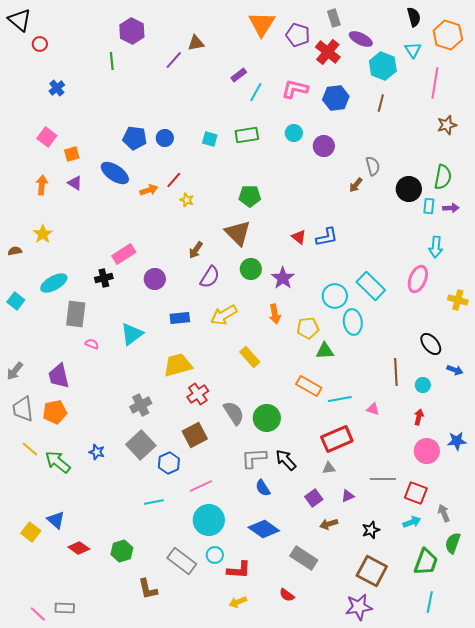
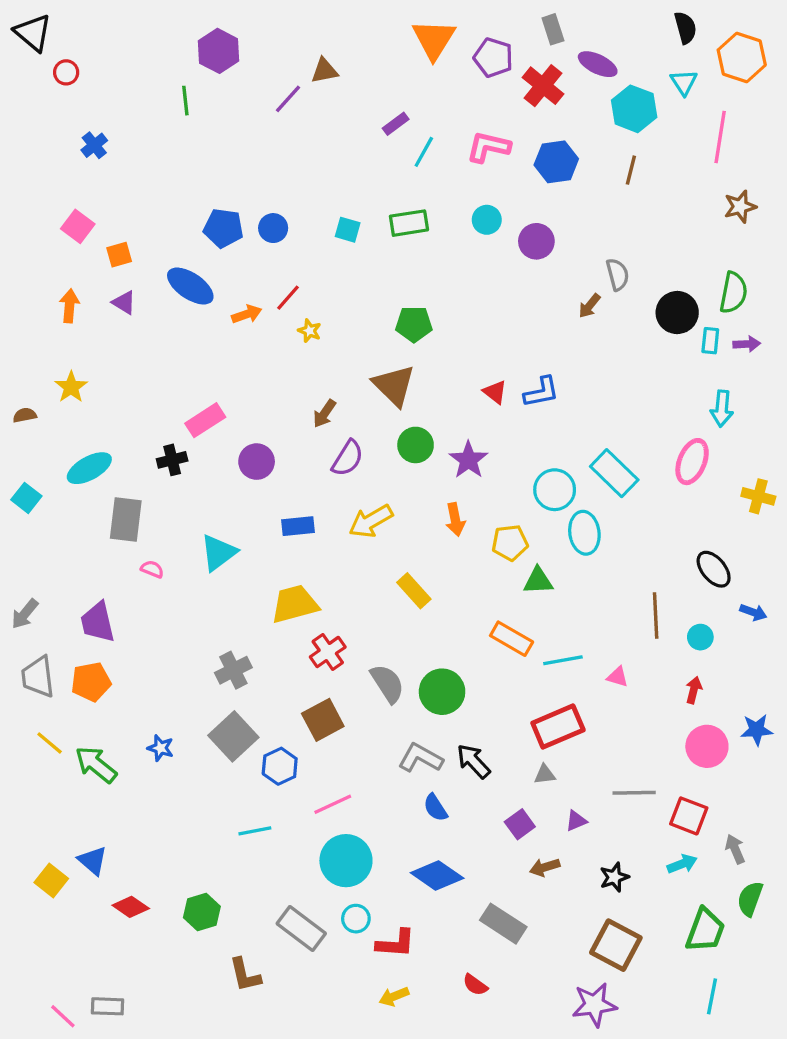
gray L-shape: (254, 458) -> (420, 758), turned 32

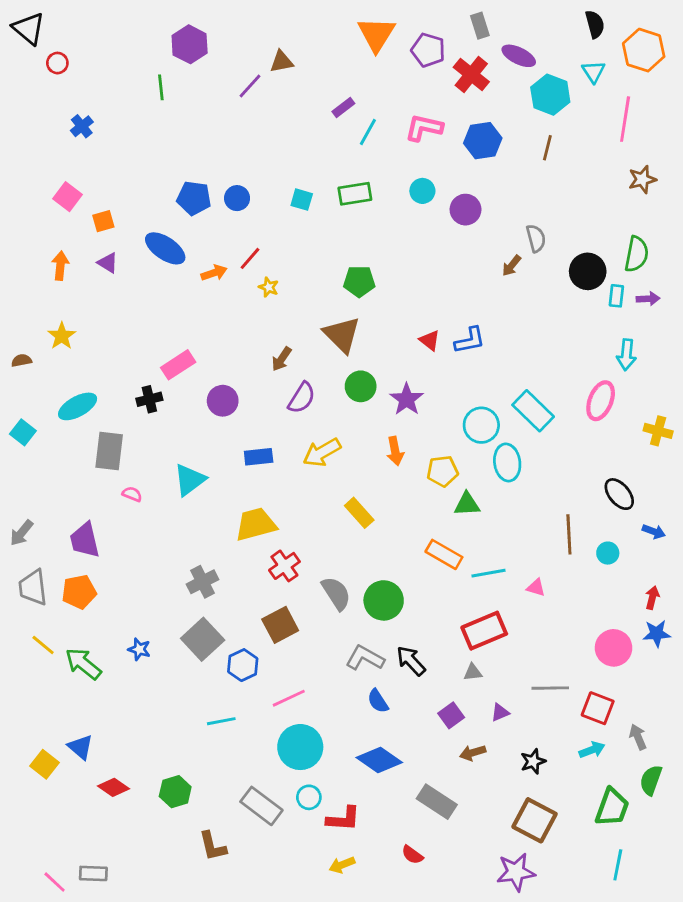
red arrow: (694, 690) -> (652, 598), moved

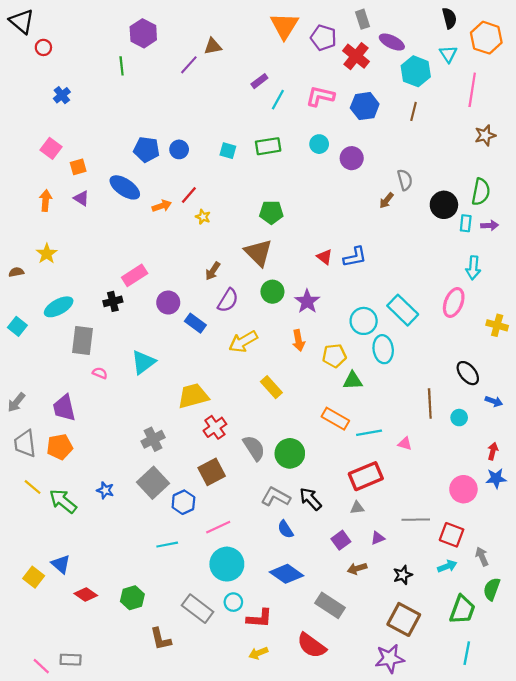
blue rectangle: (259, 457) -> (195, 323), moved, turned 42
red semicircle: (412, 855) -> (312, 645), size x1.8

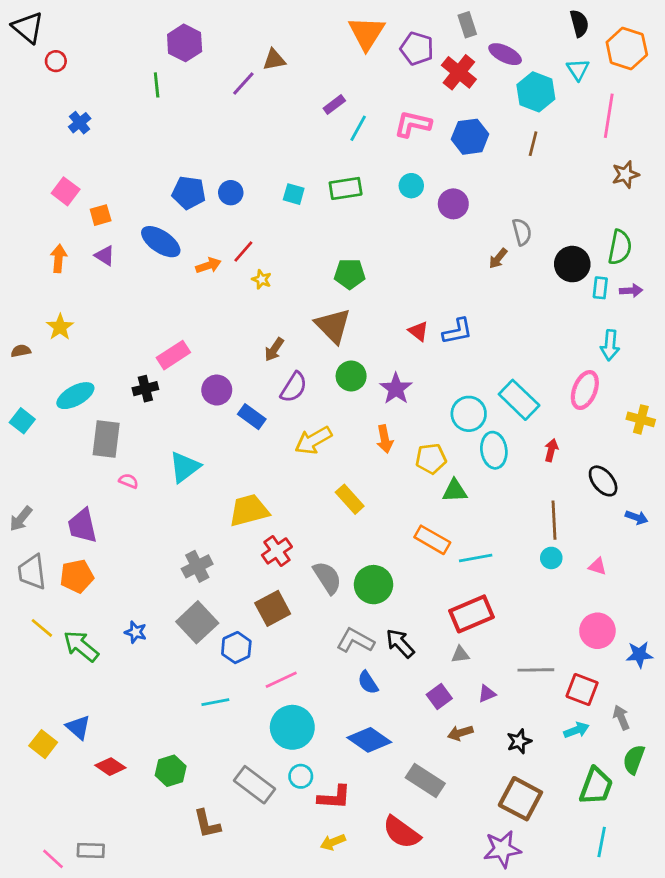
cyan circle: (459, 418) -> (551, 558), moved
pink triangle: (405, 444) -> (597, 566), moved
red arrow: (493, 451) -> (551, 450), moved
blue star: (496, 478) -> (639, 655), moved

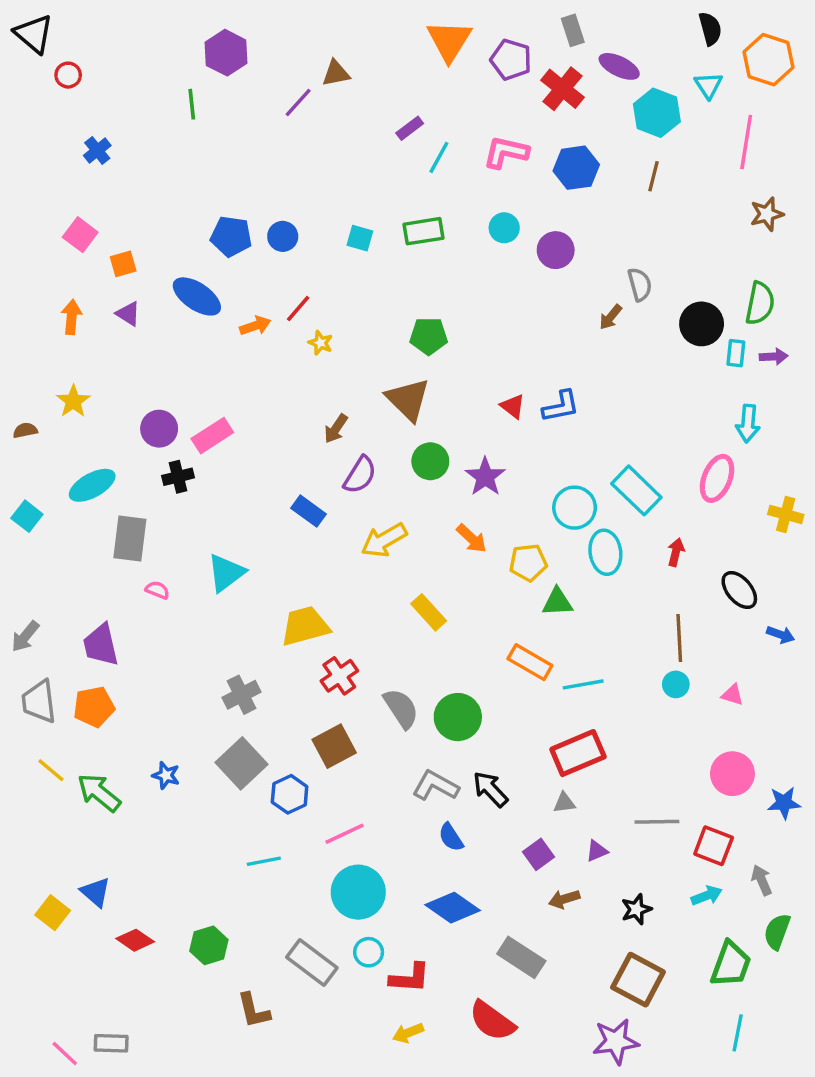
purple circle: (217, 390) -> (159, 429), moved
orange arrow: (385, 439) -> (472, 538), turned -36

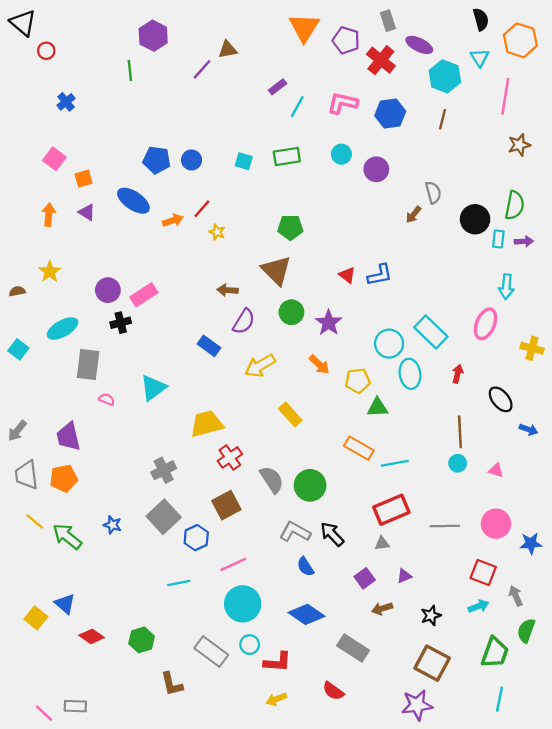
brown arrow: (336, 429) -> (228, 290), turned 60
gray line: (657, 822) -> (445, 526), moved
red semicircle: (492, 1021) -> (333, 691), size x0.7

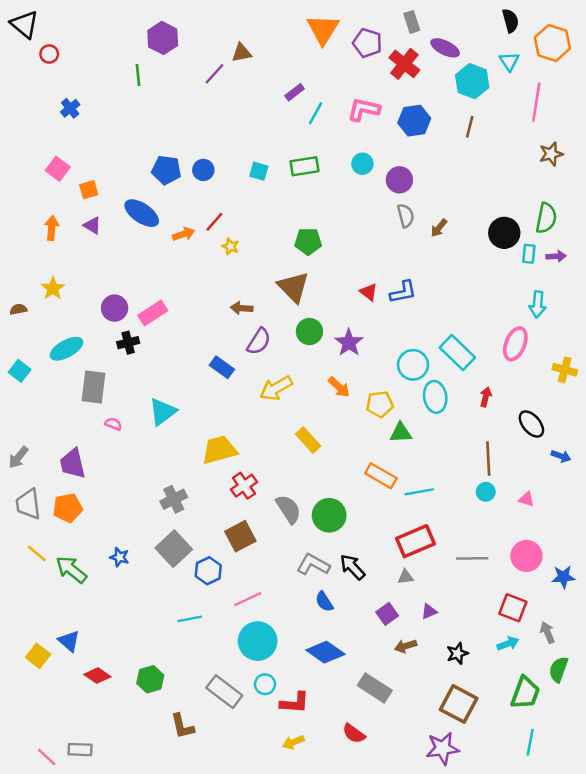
gray semicircle: (433, 193) -> (406, 216), moved

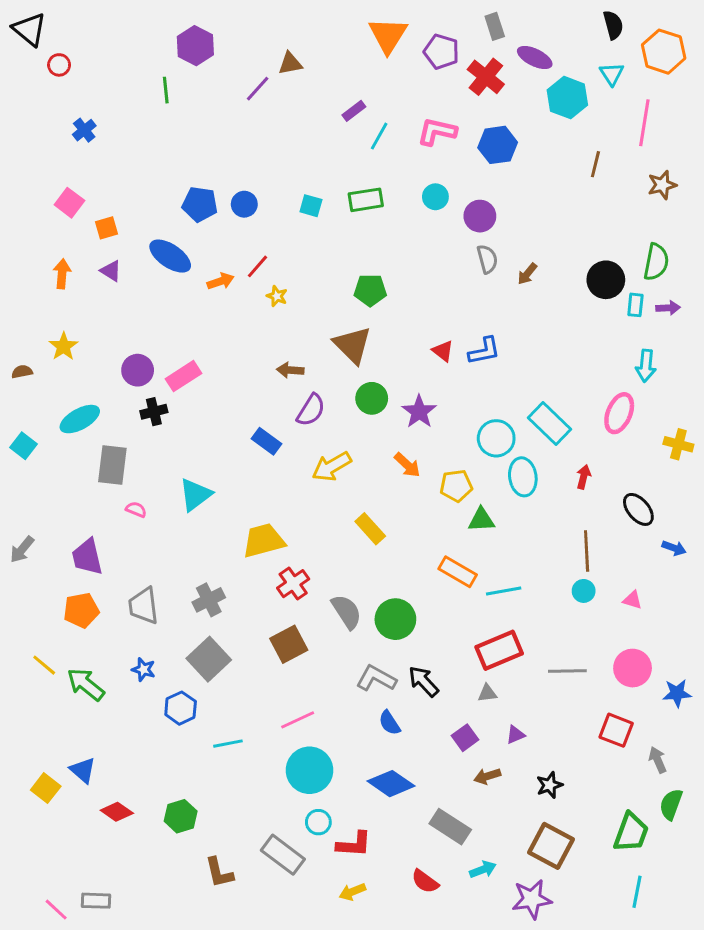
brown line: (470, 127) -> (595, 164), moved
gray trapezoid: (28, 504) -> (144, 606), moved
blue hexagon: (208, 571) -> (181, 708), moved
cyan arrow: (508, 644) -> (483, 870), moved
gray rectangle: (224, 692) -> (283, 855), moved

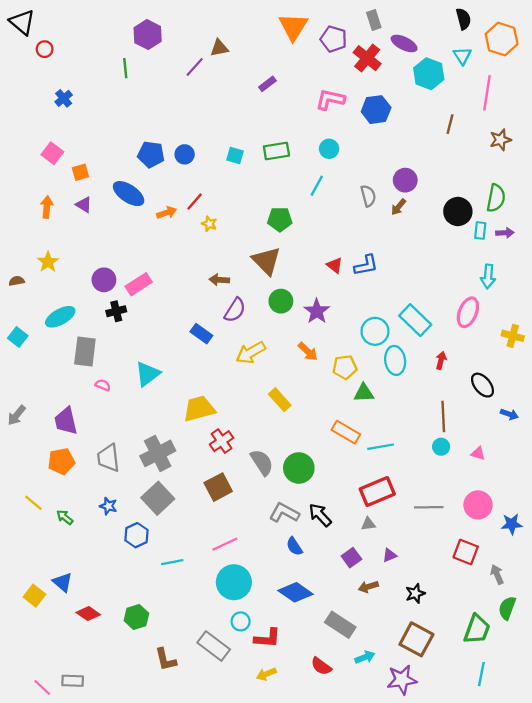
cyan line: (379, 136) -> (317, 186), moved
purple circle: (480, 216) -> (405, 180), moved
gray cross: (209, 600) -> (158, 453), size x1.4
green arrow: (86, 684) -> (65, 517), size x0.6

